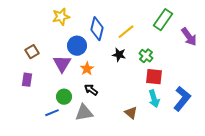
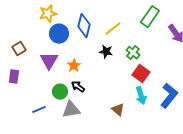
blue circle: (77, 46) -> (59, 34), moved
red square: (154, 77) -> (141, 74), turned 30
green circle: (64, 97) -> (60, 92), moved

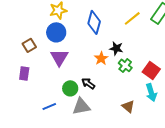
yellow line: (113, 29) -> (132, 18), moved
blue circle: (59, 34) -> (56, 32), moved
green cross: (133, 53) -> (125, 65), moved
orange star: (74, 66) -> (101, 58), moved

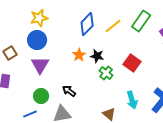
blue diamond: (94, 22) -> (87, 24), moved, turned 30
orange star: (101, 58) -> (79, 55), moved
red square: (151, 70) -> (132, 63), moved
green circle: (70, 88) -> (41, 96), moved

